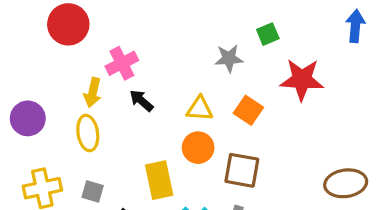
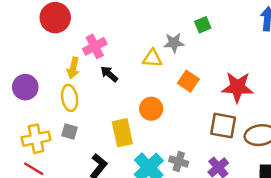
red star: (302, 79) -> (237, 87), moved
yellow triangle: (200, 109) -> (152, 58), moved
brown square: (242, 170) -> (223, 126), moved
gray square: (93, 191) -> (70, 132), moved

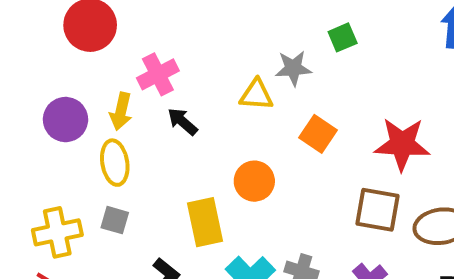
purple circle: (25, 87) -> (65, 120), moved

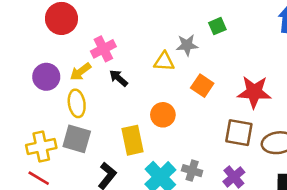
yellow arrow: (121, 111) -> (81, 72), turned 40
gray square: (115, 220) -> (77, 139), size x1.6

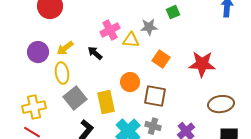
pink cross: (103, 49) -> (110, 30), moved
brown square: (239, 133) -> (155, 96), moved
gray square: (77, 139) -> (75, 98), moved, turned 35

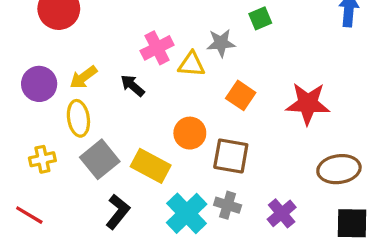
yellow rectangle: (106, 102) -> (151, 166), turned -50
yellow cross: (34, 107) -> (42, 159), moved, size x0.7

